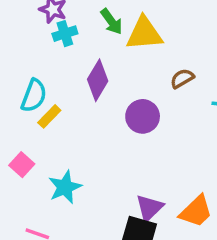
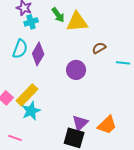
purple diamond: (98, 80) -> (38, 54), moved
cyan semicircle: (34, 96) -> (20, 49), moved
yellow rectangle: (49, 116) -> (27, 95), moved, size x1.6

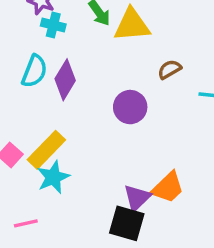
cyan cross: (31, 22) -> (53, 25), turned 32
orange trapezoid: (107, 125) -> (168, 187), moved
pink line: (15, 138) -> (26, 223), turned -32

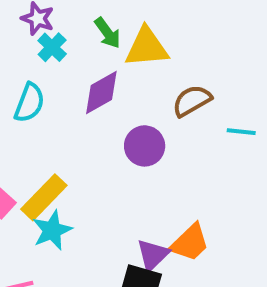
cyan cross: (53, 25) -> (52, 47), turned 30
brown semicircle: (170, 69) -> (192, 101), size x1.4
purple diamond: (65, 80) -> (101, 93), moved, turned 30

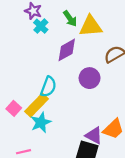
cyan semicircle: (29, 103) -> (48, 87), moved
purple triangle: (153, 255) -> (94, 135), turned -48

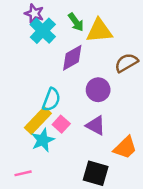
cyan cross: (41, 26) -> (43, 31), size x1.5
pink square: (14, 108) -> (61, 124), moved
purple triangle: (94, 135) -> (96, 125), moved

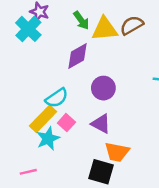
cyan cross: (43, 31) -> (28, 29), moved
brown semicircle: (126, 63) -> (132, 25), moved
cyan semicircle: (51, 100) -> (57, 98), turned 35
orange trapezoid: (125, 148) -> (117, 152), moved, turned 55

